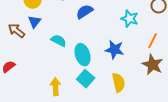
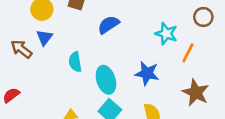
cyan semicircle: (59, 41) -> (75, 62), turned -126
orange line: (153, 41) -> (188, 53), moved

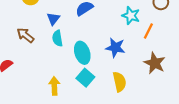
blue triangle: (44, 37) -> (53, 19), moved
brown arrow: (21, 49) -> (25, 35), moved

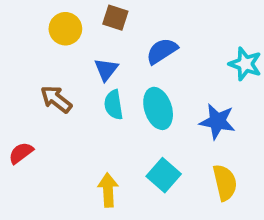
cyan ellipse: (82, 53) -> (158, 108), moved

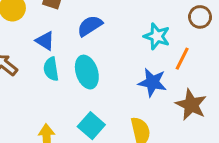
blue triangle: (106, 70) -> (45, 41), turned -36
blue star: (217, 121) -> (152, 82), moved

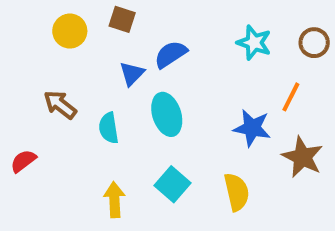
cyan star: (157, 36) -> (254, 43), moved
blue triangle: (45, 41) -> (132, 74), moved, turned 42
cyan semicircle: (51, 69) -> (109, 128), moved

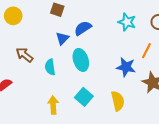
yellow circle: (70, 31) -> (13, 16), moved

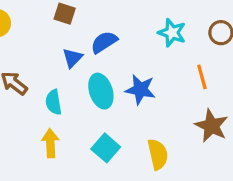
orange line: (146, 51) -> (202, 77), turned -42
blue star: (126, 67) -> (140, 90), moved
yellow arrow: (53, 105) -> (50, 143), moved

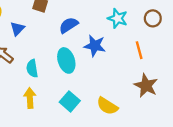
blue triangle: (72, 58) -> (17, 29), moved
blue star: (140, 90) -> (95, 46), moved
yellow semicircle: (158, 154) -> (107, 106), turned 135

